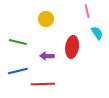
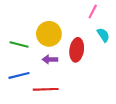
pink line: (87, 11) -> (93, 11), turned 40
yellow circle: (46, 19) -> (49, 34), moved, size x1.5

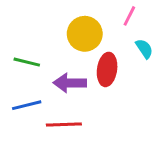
yellow circle: (49, 34) -> (85, 34), moved
purple arrow: (50, 59) -> (70, 83), size x1.5

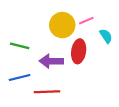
pink line: (129, 16) -> (86, 21), moved, turned 40

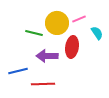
green line: (20, 46) -> (34, 33), moved

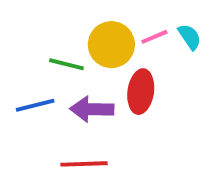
cyan semicircle: (97, 33) -> (190, 37), moved
blue line: (18, 71) -> (35, 105), moved

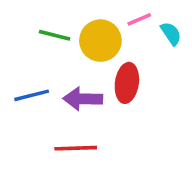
pink line: (154, 37) -> (139, 19), moved
green line: (66, 64) -> (55, 35), moved

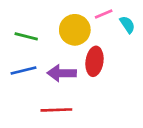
green line: (55, 35) -> (26, 36), moved

